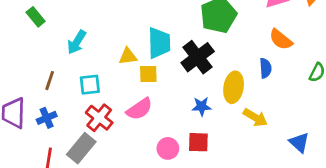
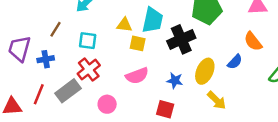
blue semicircle: (265, 68) -> (235, 62), turned 35
pink semicircle: (139, 109) -> (137, 76), moved
pink circle: (168, 148) -> (107, 104), moved

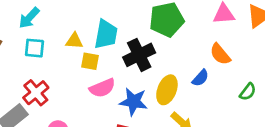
cyan square: (88, 41) -> (35, 48), moved
pink semicircle: (137, 76) -> (102, 88), moved
blue star: (175, 81) -> (134, 102), size x1.5

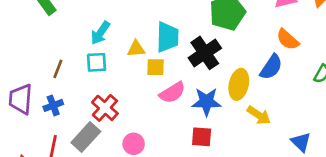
cyan arrow: (29, 18) -> (100, 33), moved
blue semicircle: (200, 78) -> (271, 67), size x1.4

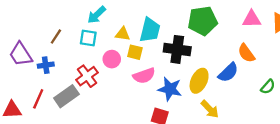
black cross: (205, 53) -> (177, 49), turned 30
purple trapezoid: (21, 99) -> (21, 54), turned -50
pink circle: (134, 144) -> (112, 59), moved

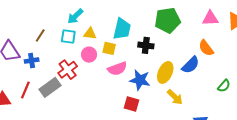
yellow triangle: (123, 34) -> (90, 33), moved
black cross: (177, 49) -> (146, 45), size x0.7
green semicircle: (268, 87) -> (224, 86), moved

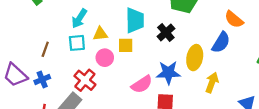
black cross: (146, 45) -> (166, 32), turned -35
pink semicircle: (117, 69) -> (142, 84), moved
yellow arrow: (175, 97) -> (212, 83), turned -102

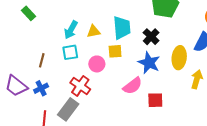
yellow triangle: (100, 34) -> (94, 31), moved
blue star: (168, 73) -> (149, 63), moved, turned 30

